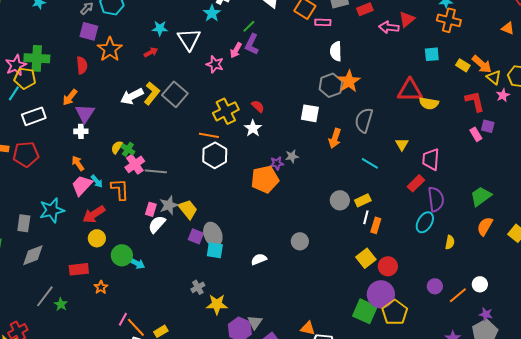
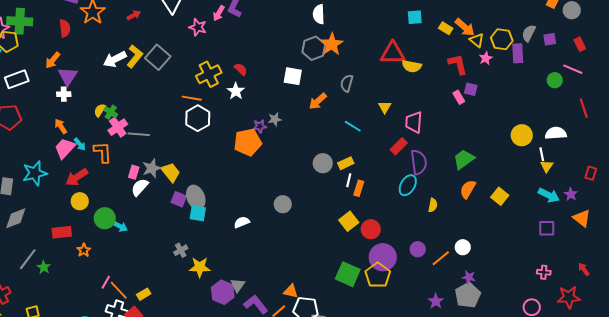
gray semicircle: (364, 120) -> (347, 83), size x0.7
orange arrow: (335, 138) -> (318, 101), turned 30
purple circle: (381, 294) -> (383, 257), moved

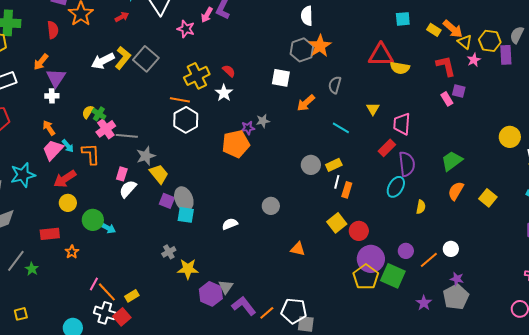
gray star: (152, 168) -> (146, 156), moved
green square: (348, 274) -> (393, 276), moved
orange triangle: (291, 291) -> (298, 249), moved

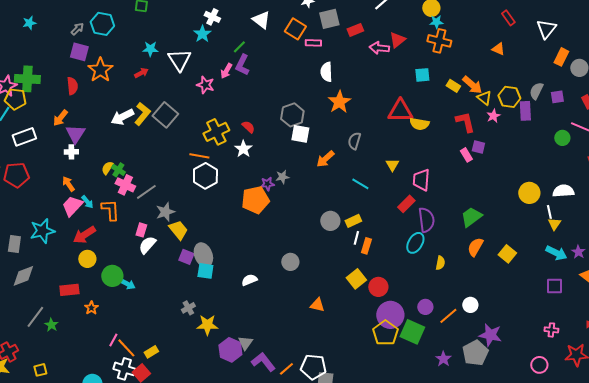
gray hexagon: (302, 50) -> (292, 115), moved
pink cross: (106, 129) -> (125, 185), turned -30
gray line: (127, 136) -> (146, 192), turned -40
purple star: (457, 279) -> (490, 335), moved, size x1.6

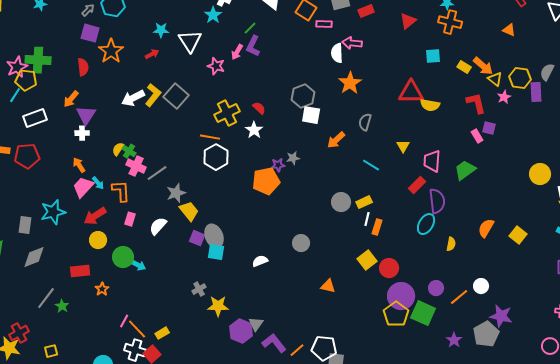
pink arrow: (379, 48) -> (352, 43), moved
green trapezoid: (471, 217) -> (465, 170), moved
pink rectangle: (141, 230) -> (130, 219), moved

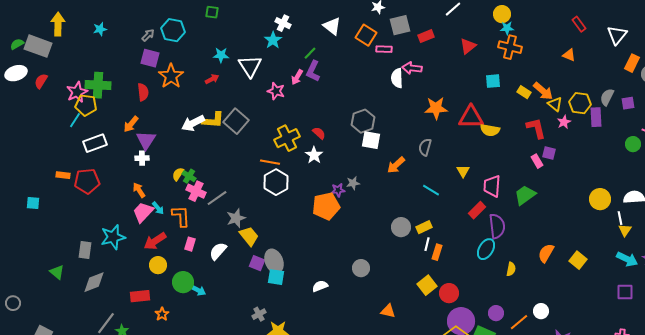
orange star: (350, 83) -> (436, 108), moved, turned 30
yellow L-shape: (153, 95) -> (213, 120), turned 55

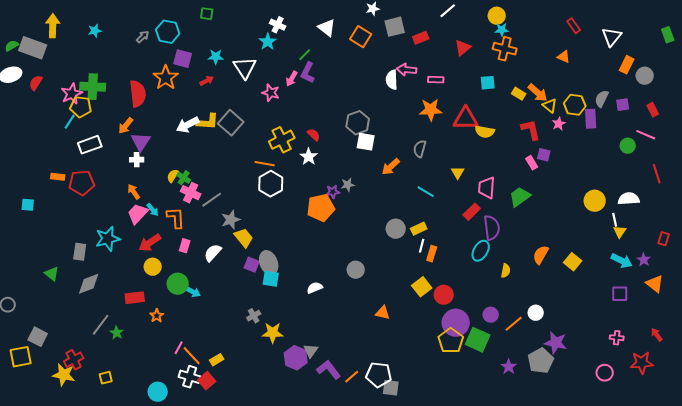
pink rectangle: (384, 49) -> (436, 80), moved
purple square: (150, 58) -> (183, 59), moved
red semicircle: (143, 92) -> (138, 94), size x1.5

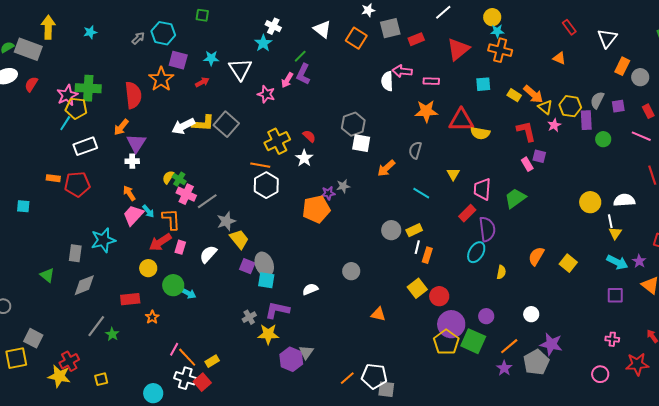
red triangle: (463, 48) -> (458, 49), size x1.4
green circle: (628, 146) -> (603, 139), moved
red arrow: (150, 243) -> (160, 242), moved
orange line: (514, 324) -> (509, 346), moved
purple L-shape: (329, 370) -> (277, 310), moved, turned -40

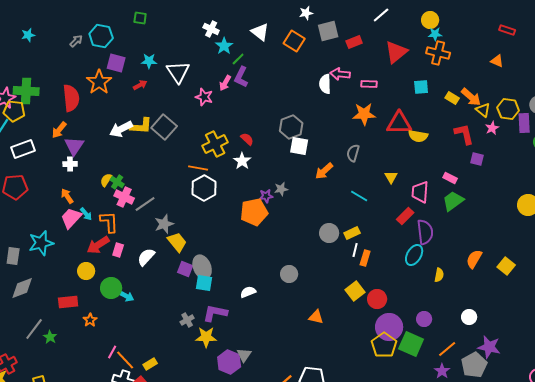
red rectangle: (569, 27) -> (507, 30), turned -35
cyan star: (263, 43) -> (224, 46), moved
pink rectangle: (527, 164) -> (450, 178), moved, turned -32

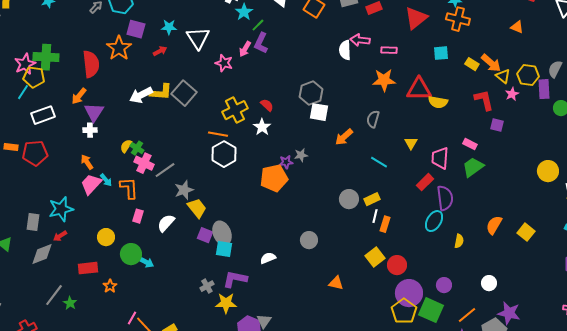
red arrow: (98, 245) -> (60, 236), moved, size x0.6

